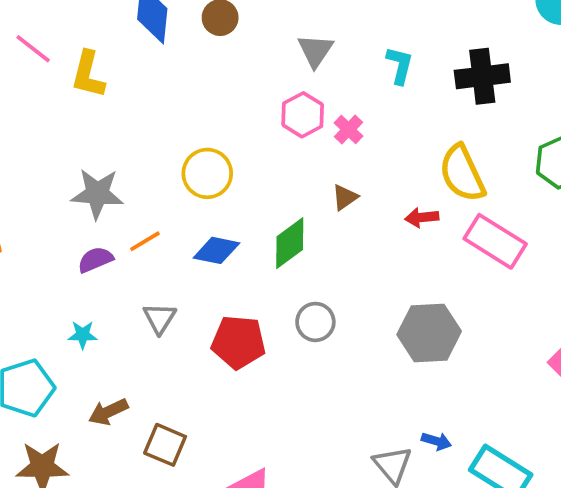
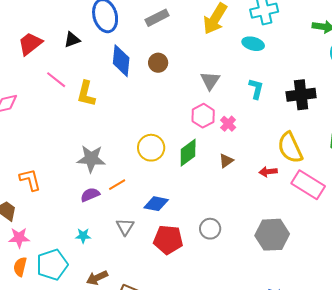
green diamond: (290, 243) -> (188, 153), moved
blue diamond: (216, 250) -> (156, 204), moved

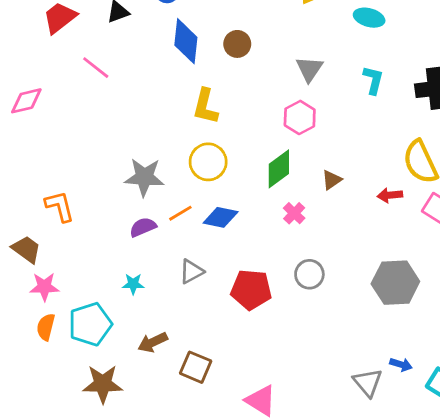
yellow L-shape: (86, 94) -> (205, 106), moved
pink cross: (228, 124) -> (294, 213), moved
yellow circle: (151, 148) -> (208, 162), moved
blue diamond: (156, 204) -> (221, 217), moved
gray triangle: (125, 227) -> (191, 271), turned 30

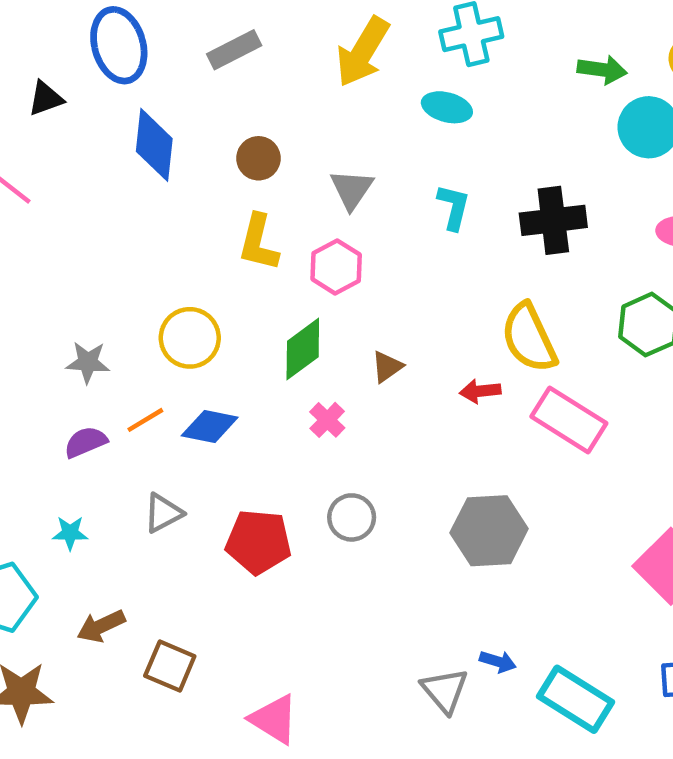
brown circle: (237, 44) -> (258, 158), moved
yellow L-shape: (205, 106) -> (258, 243), moved
gray star: (144, 177) -> (88, 362), size x0.7

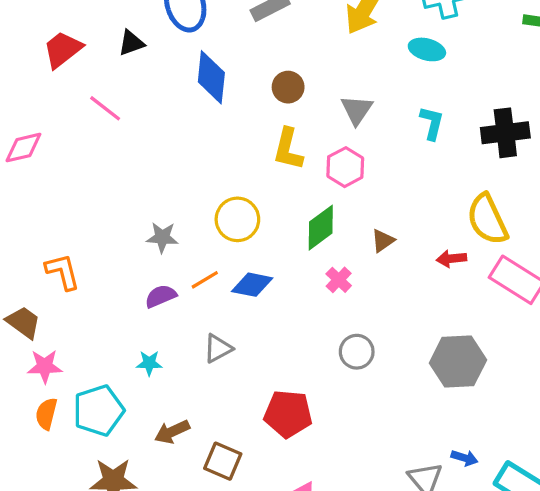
red pentagon: (258, 542) -> (288, 414), moved

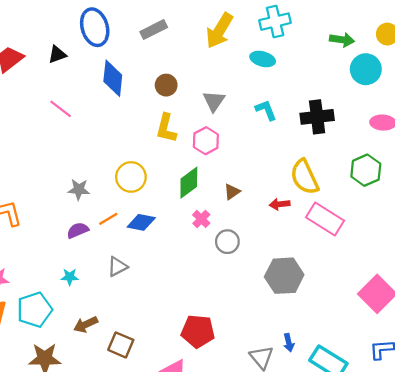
pink line: (105, 108) -> (61, 109), moved
cyan L-shape: (432, 123) -> (266, 110), turned -35
gray circle: (357, 352) -> (227, 242), moved
red pentagon: (288, 414) -> (198, 331), moved
blue arrow: (464, 458) -> (289, 343), turned 60

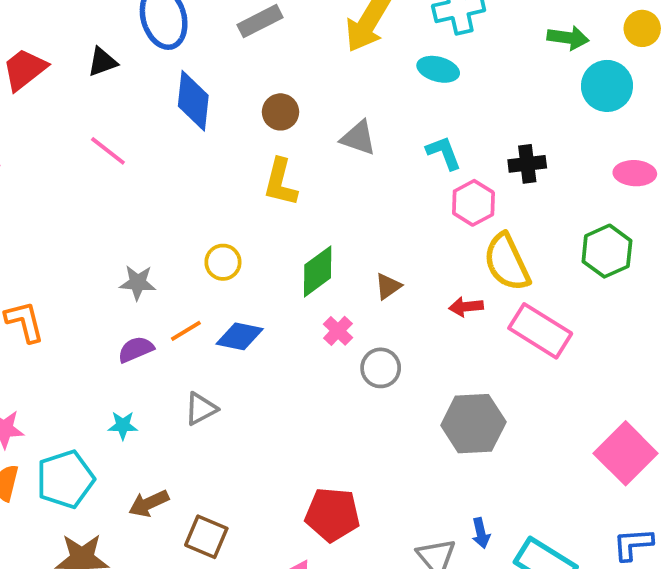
gray triangle: (214, 101) -> (358, 138), turned -45
black cross: (317, 117) -> (527, 164), size x0.7
pink hexagon: (206, 141) -> (473, 203), moved
yellow circle: (131, 177) -> (223, 262), size x0.7

